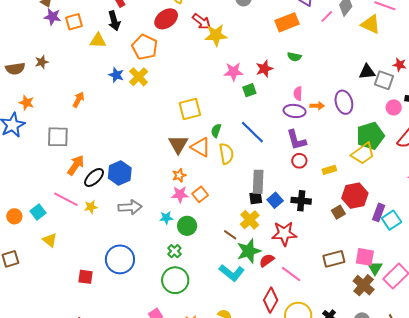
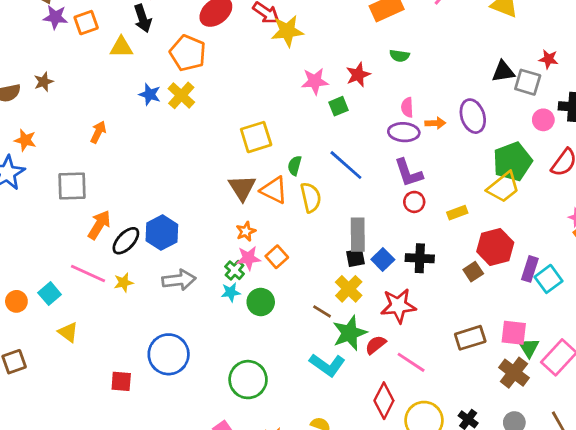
green cross: (174, 251) -> (235, 270), moved

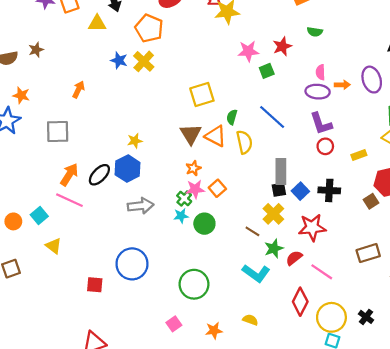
orange arrow: (99, 225) -> (69, 175), moved
yellow star: (124, 283) -> (135, 141), moved
green star: (350, 333) -> (274, 248), size x0.7

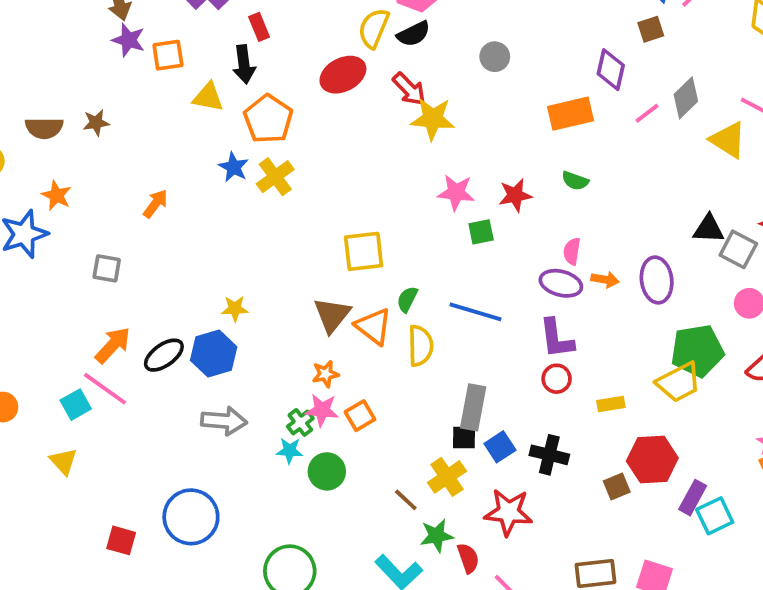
orange pentagon: (149, 28) -> (268, 119), moved
blue line: (272, 117) -> (475, 312), turned -36
gray square: (58, 132) -> (107, 268), size x0.7
cyan square: (39, 216) -> (76, 405), moved
red semicircle: (294, 258) -> (468, 558), turned 98

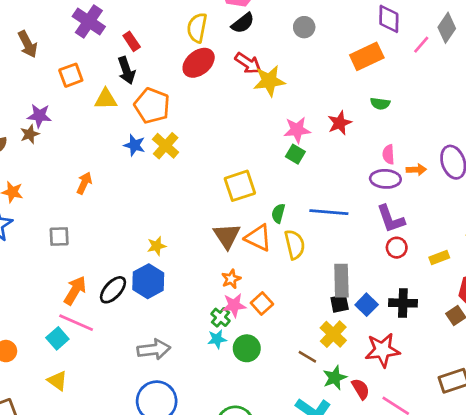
yellow semicircle: (374, 28) -> (197, 28), moved
purple star: (129, 40) -> (39, 116), moved
green square: (481, 232) -> (295, 154), moved, turned -36
gray arrow: (224, 421) -> (154, 349), moved

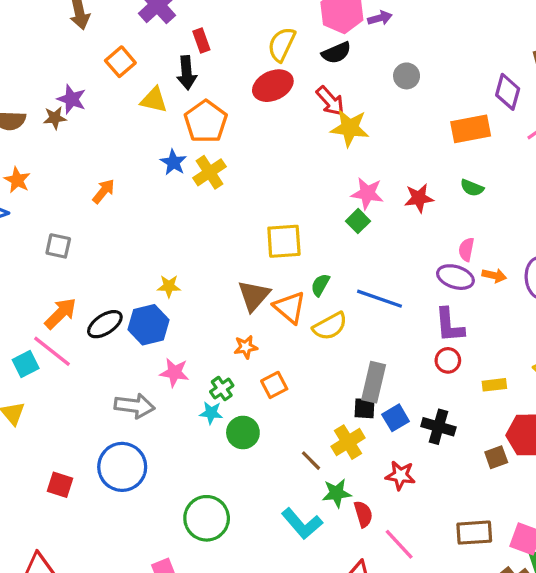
orange square: (71, 75) -> (120, 62), turned -35
yellow semicircle: (295, 245) -> (330, 326), turned 60
pink star: (234, 305) -> (174, 372), moved
red star: (382, 350) -> (400, 475), size x0.7

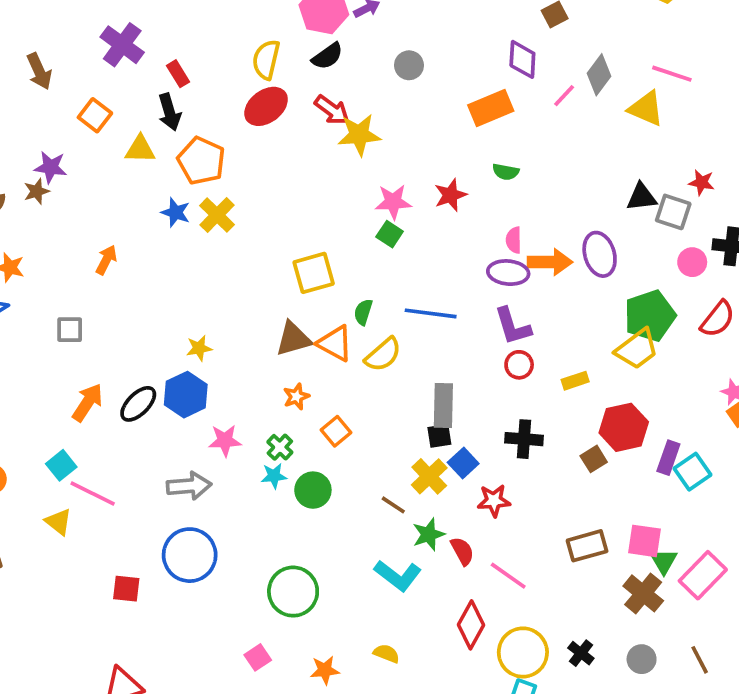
orange arrow: (494, 276) -> (550, 262), size x1.6
brown triangle: (254, 296) -> (293, 339), turned 45
pink line: (52, 351) -> (93, 493), moved
blue square: (396, 418) -> (463, 463), moved

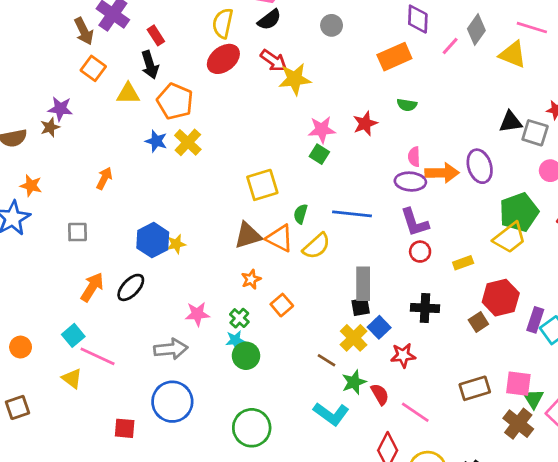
brown arrow: (39, 71) -> (84, 31), moved
blue hexagon: (186, 395) -> (153, 240), moved
green circle: (313, 490) -> (246, 356), moved

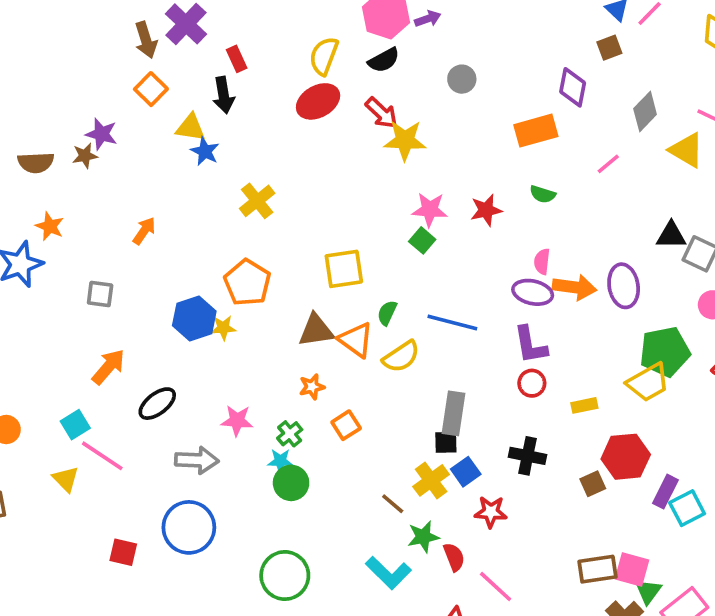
pink line: (450, 46) -> (608, 164), moved
orange pentagon: (175, 101) -> (247, 283), moved
blue star: (156, 141) -> (205, 151), moved
black ellipse: (131, 287) -> (157, 404), moved
brown rectangle: (475, 388) -> (597, 569), moved

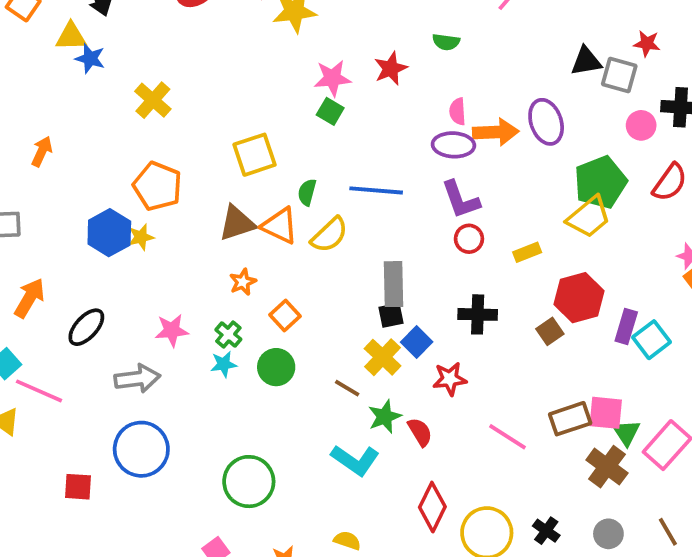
green circle: (291, 483) -> (276, 367), moved
pink line: (496, 586) -> (508, 437), moved

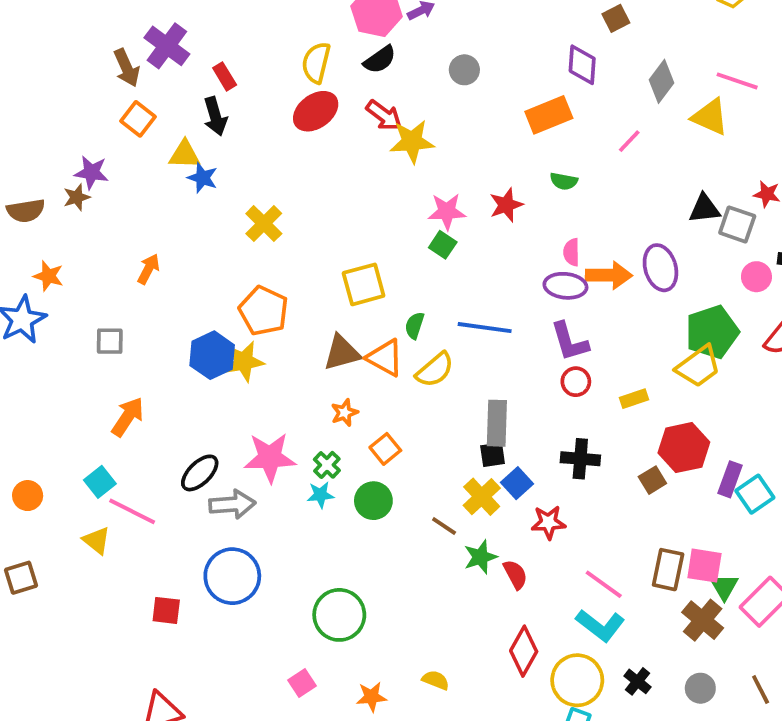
yellow star: (141, 237) -> (244, 361), size x1.5
black ellipse: (86, 327) -> (200, 473), moved
pink star: (172, 330) -> (270, 458), size x1.5
brown rectangle: (570, 419) -> (668, 570), turned -63
cyan L-shape: (355, 460) -> (600, 625), moved

